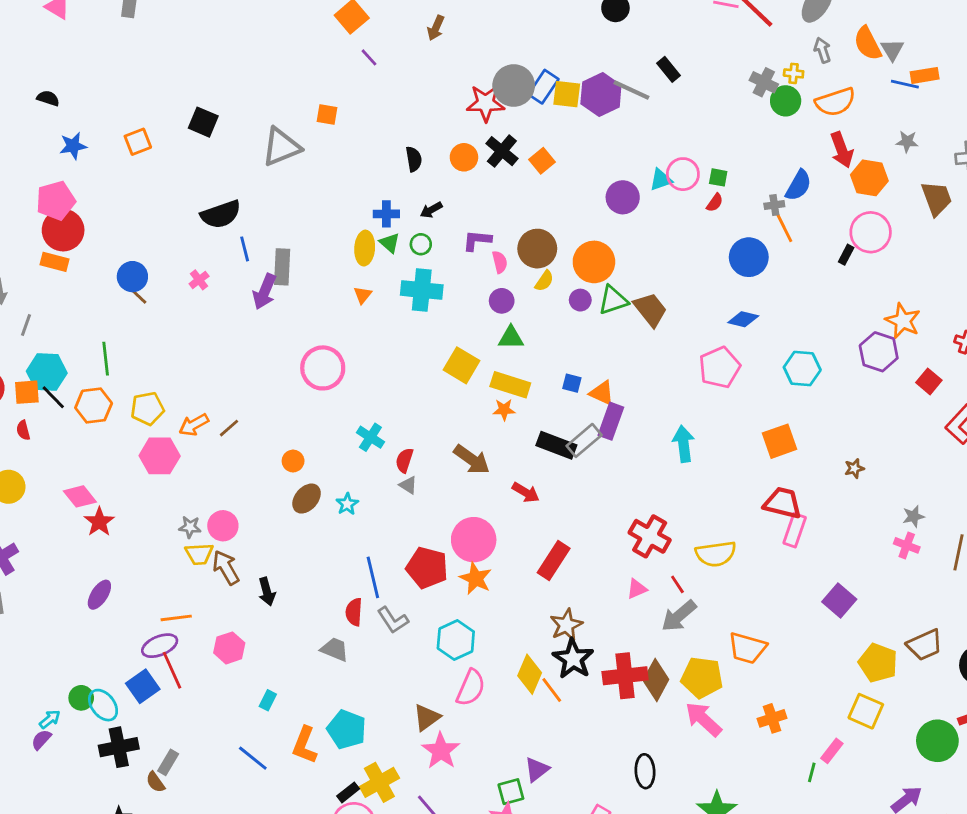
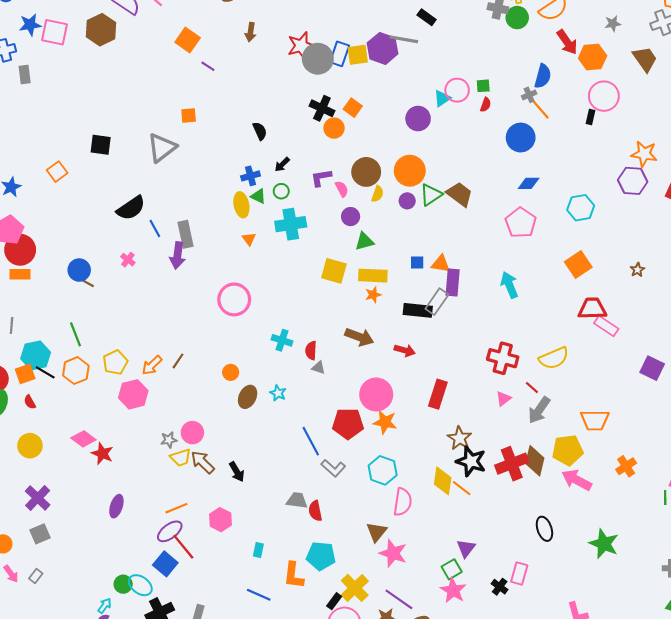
red star: (486, 103) -> (301, 46), moved
orange circle: (464, 157) -> (334, 128), moved
pink rectangle: (795, 530) -> (606, 326), turned -60
red semicircle: (354, 612) -> (315, 511), moved

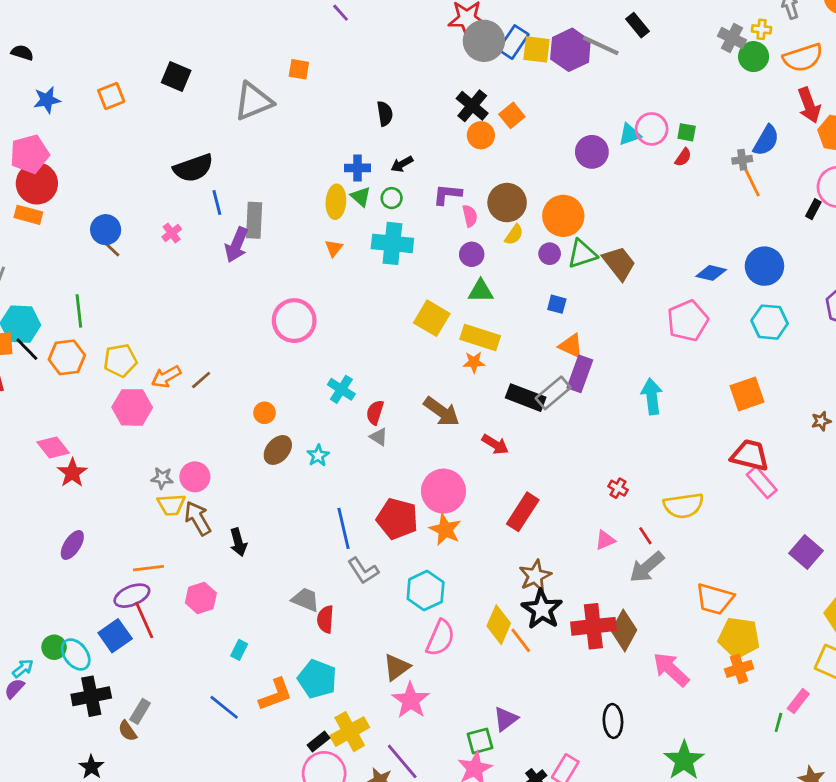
blue circle: (521, 138) -> (764, 266), moved
blue square: (417, 262) -> (557, 304), moved
red cross: (503, 358) -> (618, 488), size x0.5
yellow pentagon: (568, 450) -> (739, 638), moved
orange L-shape: (294, 575) -> (275, 695), turned -132

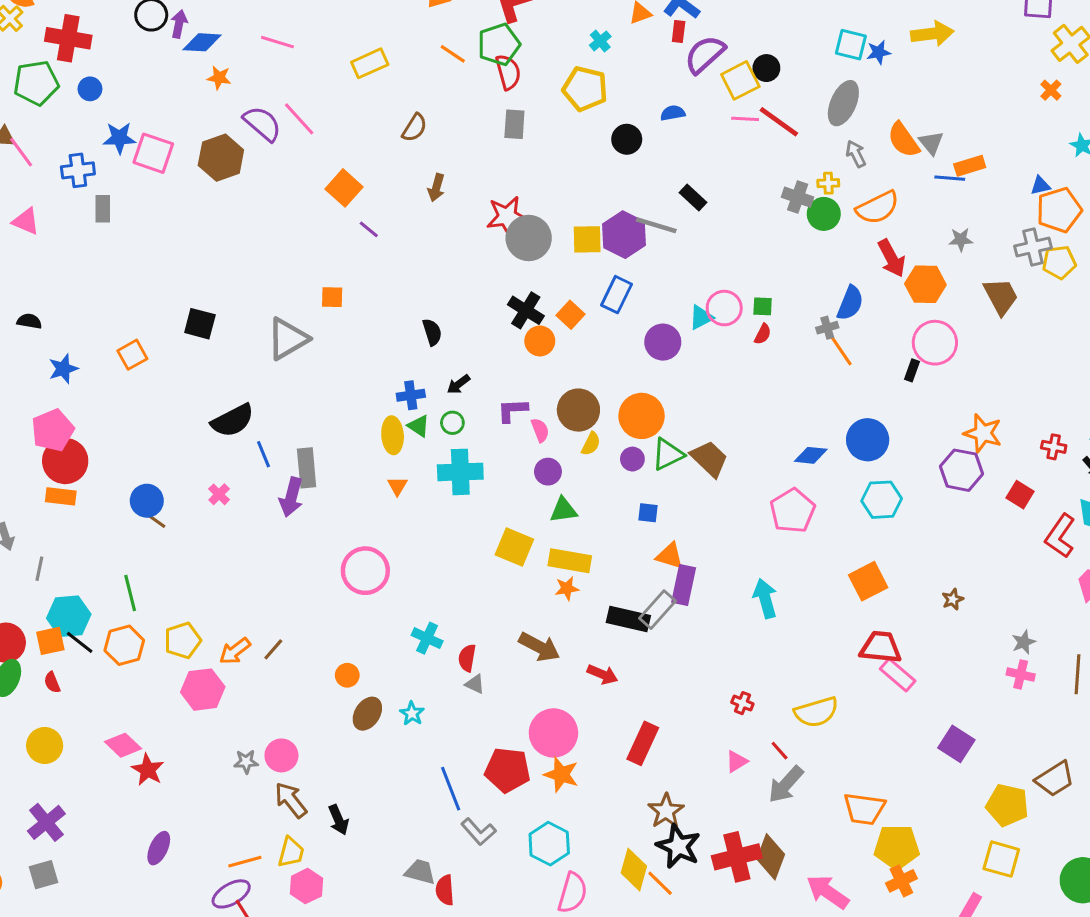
blue rectangle: (513, 42) -> (617, 295), moved
yellow trapezoid: (171, 505) -> (291, 852), moved, turned -64

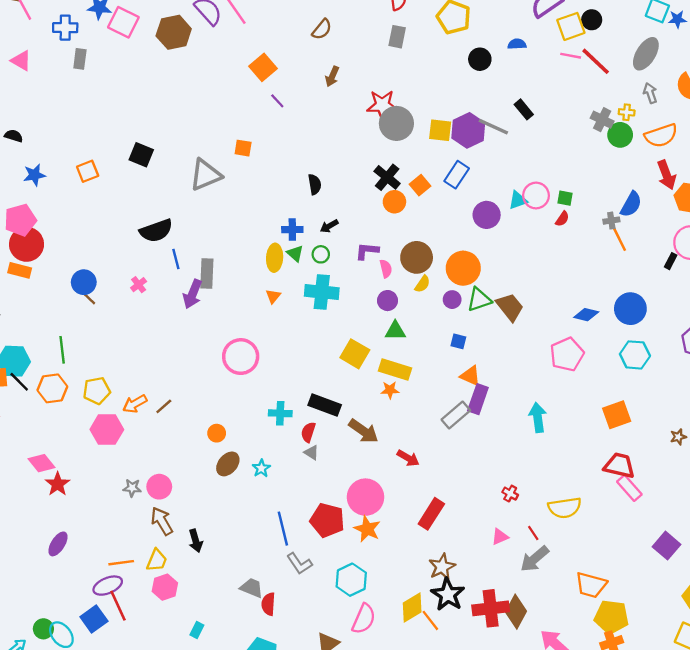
black rectangle: (628, 619) -> (325, 405), moved
cyan cross: (427, 638) -> (280, 413), turned -30
yellow diamond: (634, 870) -> (412, 608), turned 36

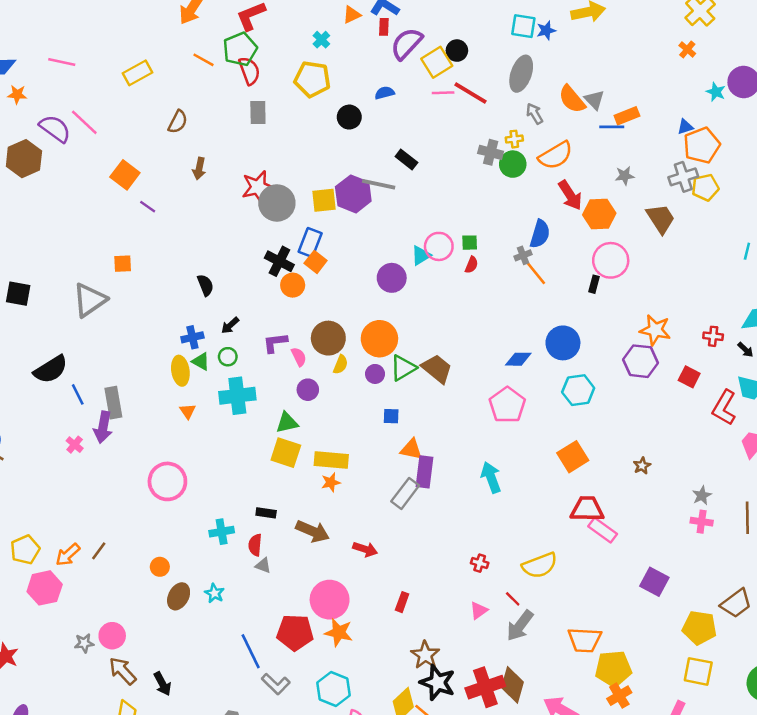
blue rectangle: (457, 175) -> (310, 242), moved
pink cross: (139, 285) -> (75, 445), moved
green triangle: (395, 331) -> (287, 423), moved
black rectangle: (325, 405) -> (266, 513), size x0.6
red rectangle: (431, 514) -> (402, 602), size x0.6

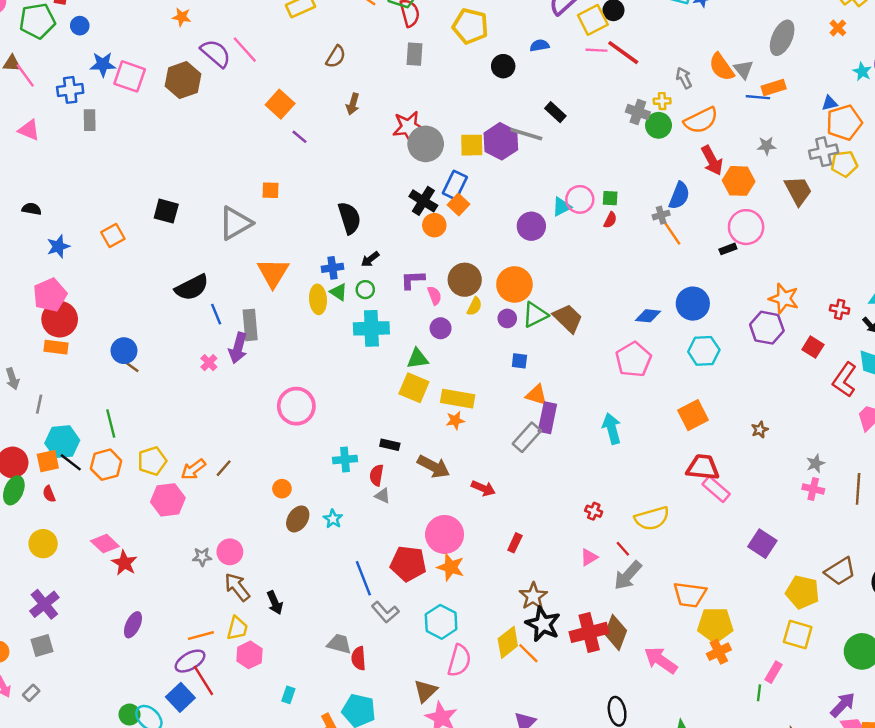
gray ellipse: (521, 74) -> (782, 38), moved
black rectangle: (594, 284) -> (728, 249), turned 49
black semicircle: (205, 285) -> (349, 218), size x1.5
orange triangle: (188, 411) -> (273, 273), moved, size x2.0

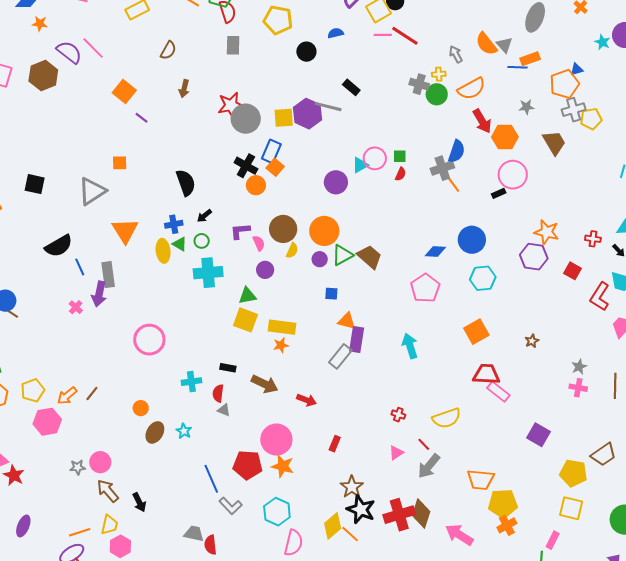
orange pentagon: (844, 123) -> (564, 84), moved
gray cross: (661, 215) -> (442, 168), size x1.6

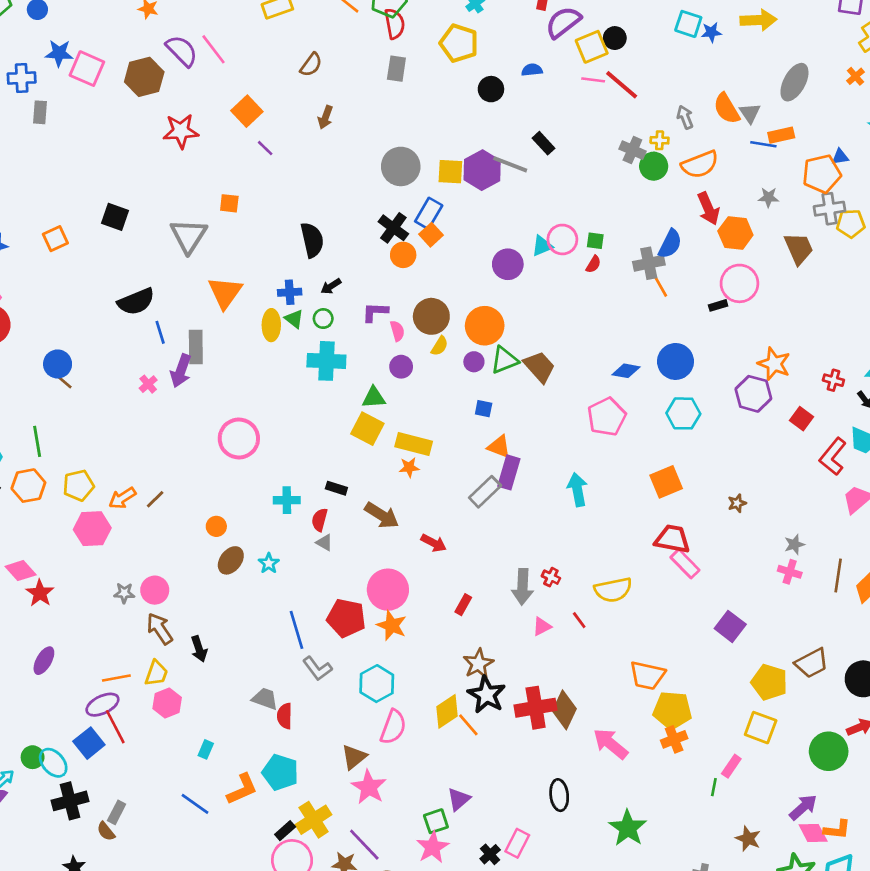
red star: (231, 105) -> (181, 131), moved
gray triangle: (92, 191) -> (189, 236), turned -32
gray arrow: (429, 466) -> (522, 587), moved, turned -44

